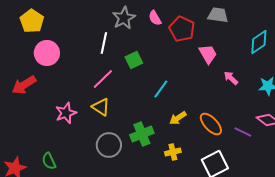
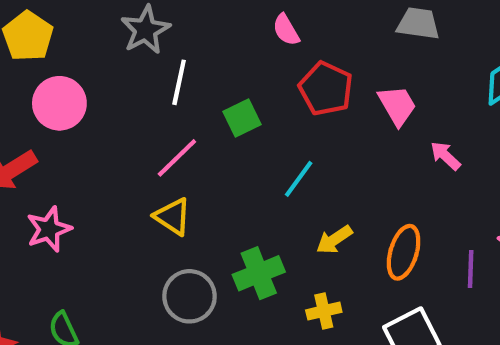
gray star: (124, 18) -> (145, 30), moved
red pentagon: (182, 29) -> (326, 89), moved
pink star: (66, 113) -> (49, 229), moved
orange ellipse: (211, 124) -> (404, 252), turned 60
purple line: (243, 132) -> (471, 269), turned 66

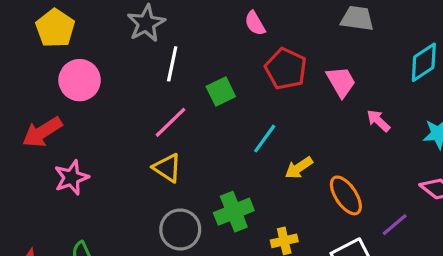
yellow arrow: (334, 240) -> (299, 168), moved
orange ellipse: (404, 252) -> (346, 195), turned -51
purple line: (471, 269) -> (395, 225), moved, turned 48

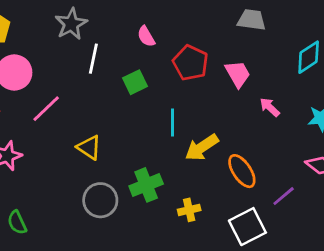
pink semicircle: (255, 23) -> (146, 36), moved
pink line: (171, 122) -> (46, 109), moved
cyan line: (265, 139) -> (172, 122), turned -36
yellow arrow: (299, 168) -> (202, 147), size x1.4

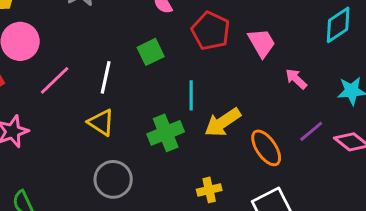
white line: (93, 59) -> (106, 77), moved
green cross: (146, 185) -> (166, 133), moved
purple line: (284, 196) -> (311, 131), moved

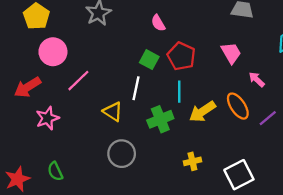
red pentagon: (211, 31) -> (181, 56), moved
green square: (151, 52) -> (149, 60), turned -36
white line: (106, 77) -> (136, 88), moved
orange ellipse: (266, 148) -> (238, 106), moved

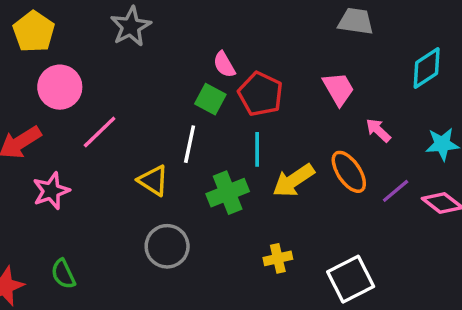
pink semicircle: (158, 23) -> (224, 65), moved

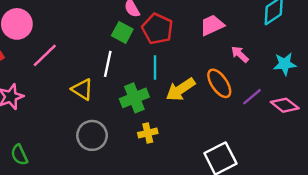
pink trapezoid: (338, 89) -> (212, 25), turned -85
yellow cross: (278, 258) -> (148, 133), moved

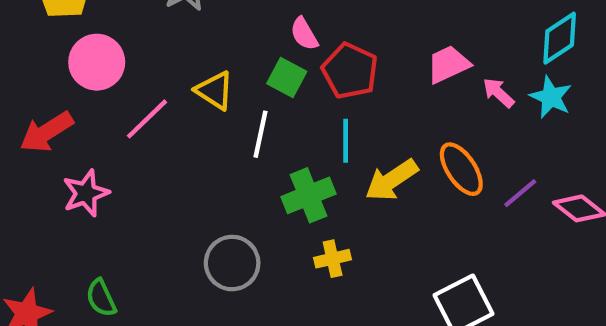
pink arrow: (240, 54) -> (498, 93), moved
cyan star: (285, 64) -> (551, 97), moved, turned 30
yellow triangle: (82, 89) -> (215, 91), moved

